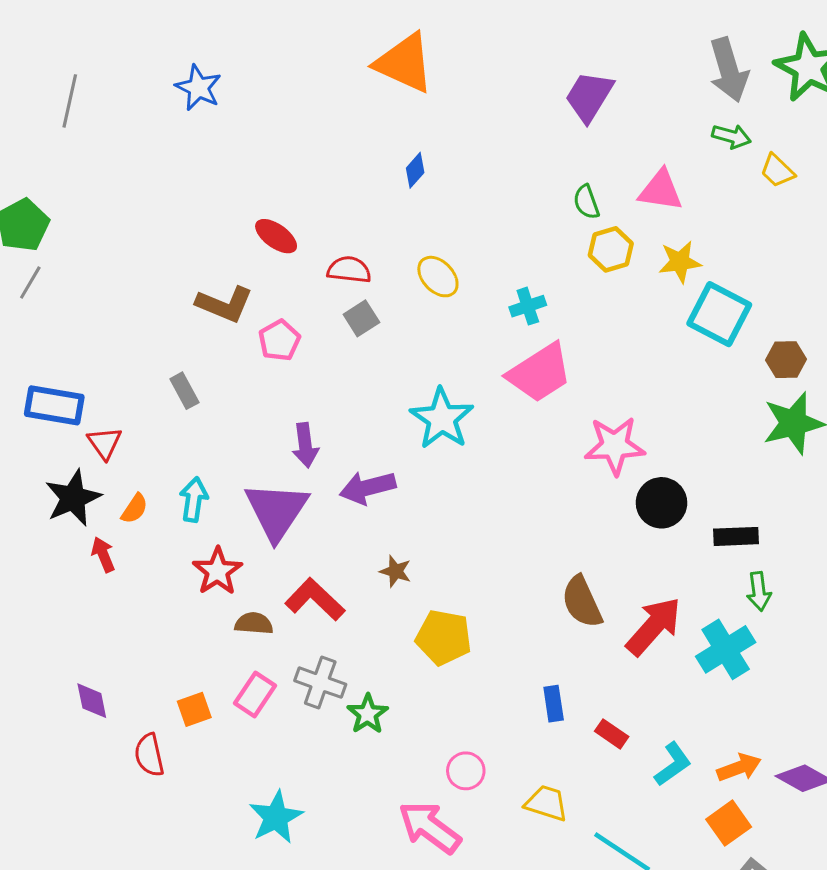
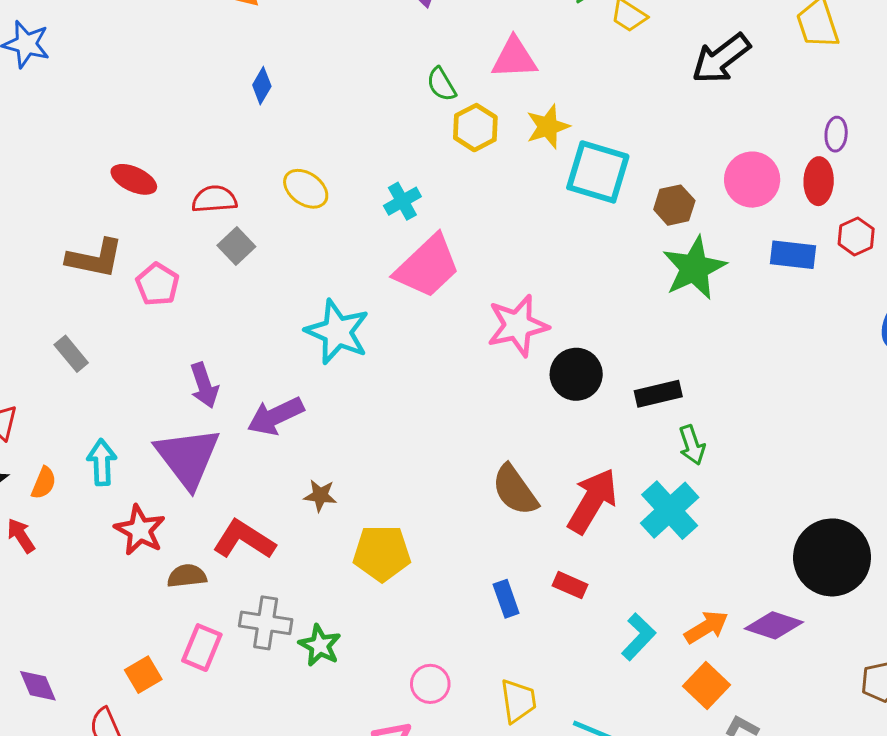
red rectangle: (612, 734) -> (570, 585), moved
yellow trapezoid: (546, 803) -> (518, 701), turned 75

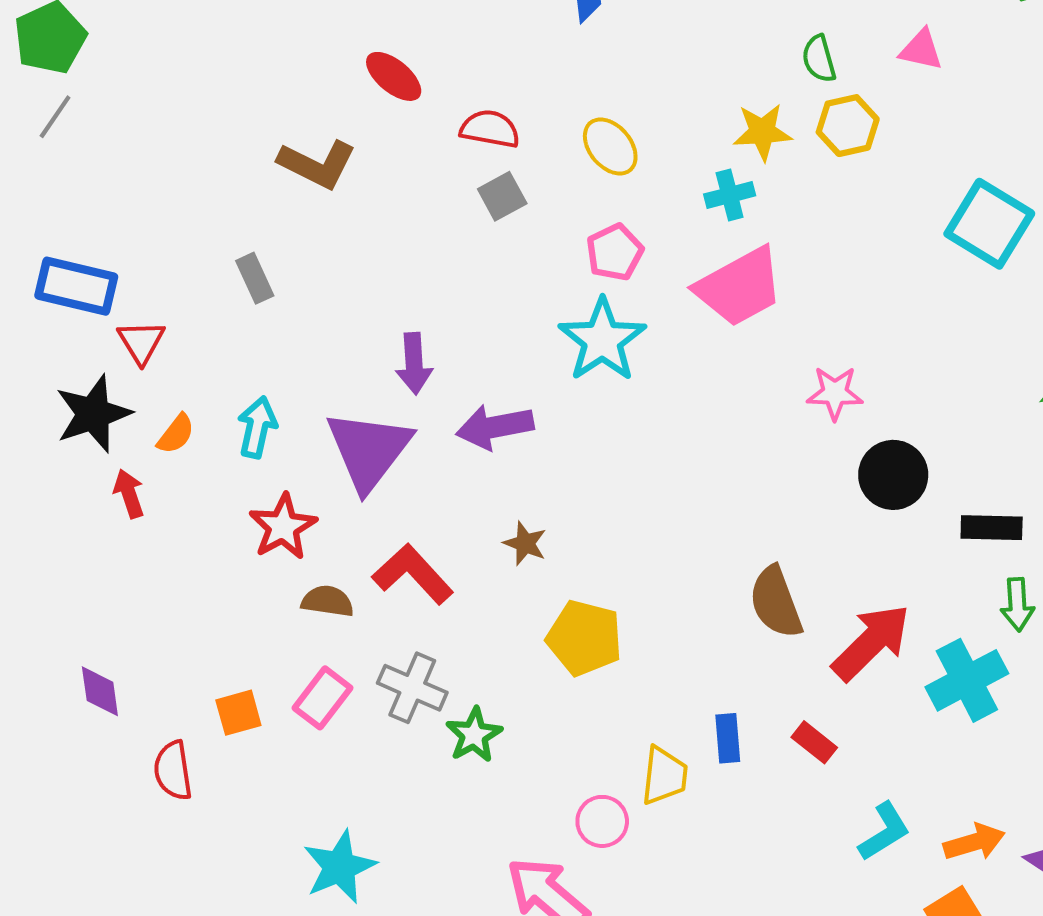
pink triangle: (514, 58) -> (921, 50), size x0.7
yellow star: (548, 127) -> (762, 132), moved
pink pentagon: (157, 284) -> (615, 252), moved
pink star: (518, 326) -> (835, 393), size x0.7
yellow trapezoid: (518, 701) -> (664, 776), moved

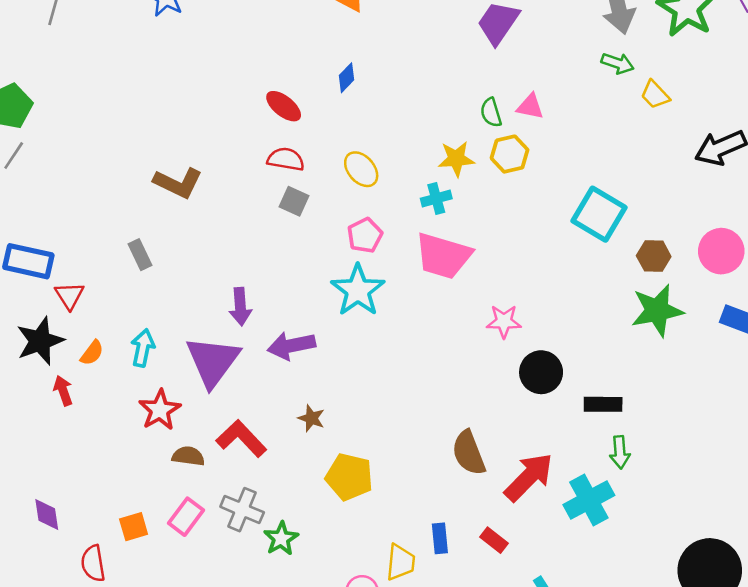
pink triangle: (921, 50) -> (530, 107), moved
red ellipse: (394, 76) -> (284, 106), moved
gray square: (502, 196) -> (294, 201), turned -36
pink trapezoid: (740, 287) -> (443, 256), turned 46

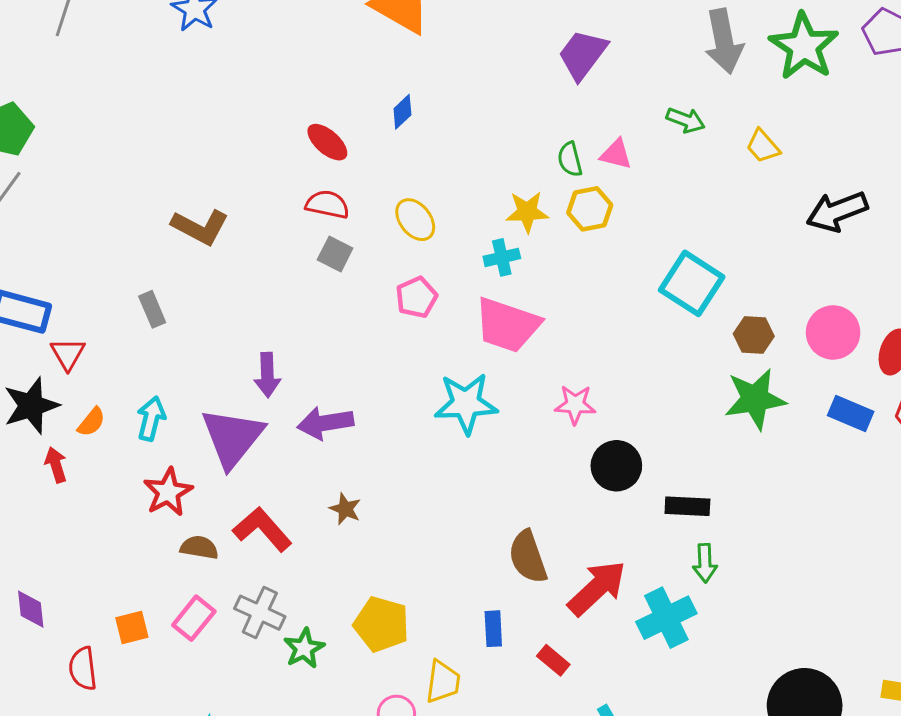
green arrow: (618, 63) -> (686, 120), moved
cyan star: (358, 290) -> (466, 403), moved, turned 30
yellow pentagon: (349, 477) -> (381, 624), moved
blue rectangle: (440, 538) -> (493, 629), moved

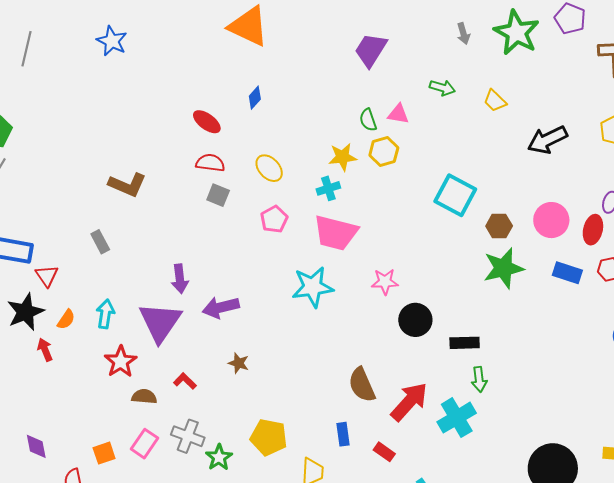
gray arrow: (724, 41) -> (463, 34), size x0.5
red L-shape: (262, 529) -> (185, 381), size x0.6

